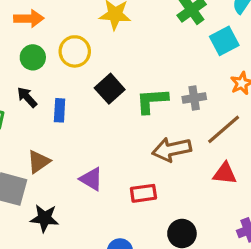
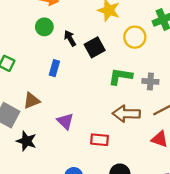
yellow circle: (75, 51) -> (135, 37), moved
black square: (110, 89) -> (95, 47), moved
black arrow: (27, 97) -> (70, 38), moved

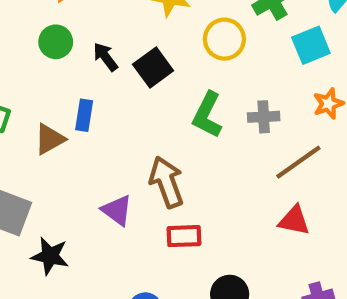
green L-shape: (120, 76) -> (207, 115), turned -65
brown triangle: (32, 101) -> (50, 139), moved
brown arrow: (126, 114) -> (166, 182), moved, turned 76

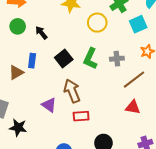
black square: (153, 67) -> (64, 59), moved

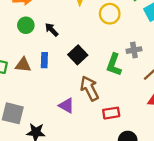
green L-shape: (90, 59) -> (114, 65), moved
brown triangle: (16, 72) -> (23, 65), moved, turned 42
red rectangle: (81, 116) -> (111, 113), moved

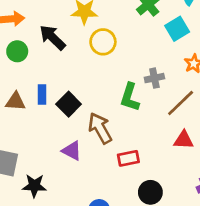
yellow circle: (110, 14) -> (103, 42), moved
black arrow: (52, 30) -> (52, 37), moved, size x1.5
black square: (78, 55) -> (69, 104), moved

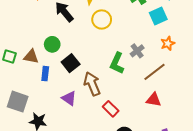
green circle: (17, 51) -> (52, 44), moved
gray cross: (154, 78) -> (137, 51), turned -32
blue rectangle: (42, 94) -> (45, 74), moved
red rectangle: (128, 158) -> (111, 109), turned 49

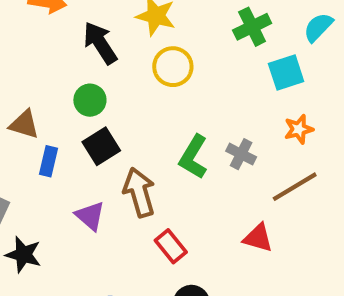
green circle: (52, 44) -> (90, 100), moved
gray cross: (137, 51) -> (241, 154), moved, turned -32
brown line: (154, 72) -> (295, 187), moved

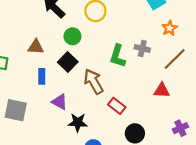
green circle: (90, 100) -> (72, 36), moved
brown triangle: (24, 124) -> (36, 47), moved
purple triangle: (90, 216) -> (60, 102), moved
black star: (23, 255) -> (78, 123), moved

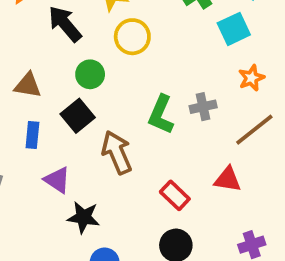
gray cross: (142, 48) -> (203, 107), turned -32
red rectangle: (117, 106) -> (175, 195), moved

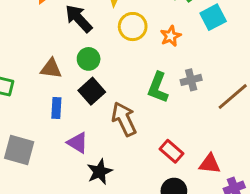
green circle: (90, 74) -> (89, 59), moved
orange star: (251, 78) -> (171, 36), moved
red triangle: (228, 179) -> (210, 164), moved
black star: (83, 217) -> (100, 172), turned -30

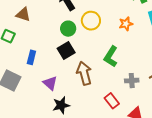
yellow circle: (133, 27) -> (91, 21), moved
brown triangle: (51, 69) -> (23, 14), moved
gray cross: (191, 80) -> (132, 81), moved
blue rectangle: (56, 108) -> (31, 57), moved

